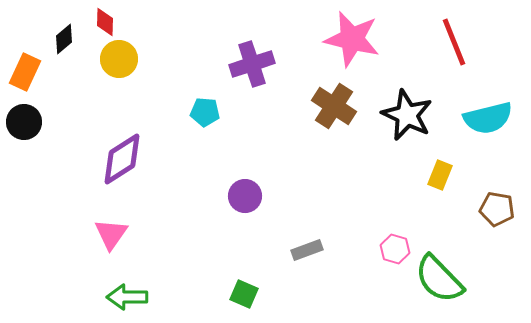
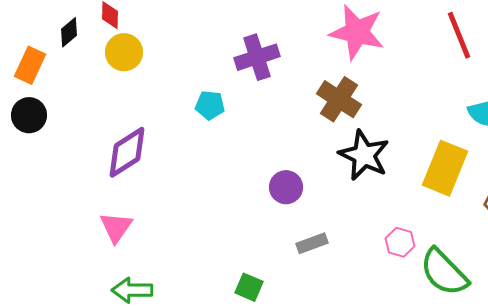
black star: (407, 115) -> (364, 155), moved
yellow rectangle: (440, 175) -> (445, 168), size x1.8
purple circle: (245, 196) -> (286, 187), moved

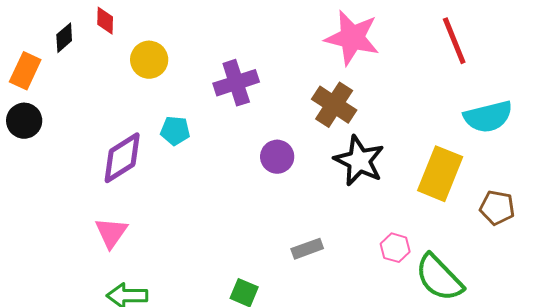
yellow circle: (124, 52) -> (149, 60), moved
purple cross: (257, 57) -> (236, 83), moved
cyan pentagon: (210, 105) -> (175, 131), moved
purple circle: (286, 187) -> (277, 157), moved

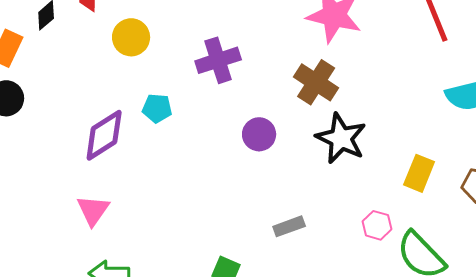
yellow rectangle: (440, 174) -> (419, 173), moved, size x0.7

